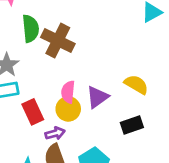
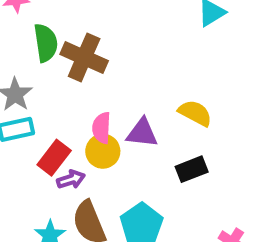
purple triangle: (97, 97) -> (142, 133), turned 45
red rectangle: (33, 112) -> (54, 158), turned 65
purple arrow: (55, 133) -> (71, 179), moved

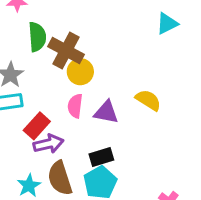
yellow circle: (103, 151) -> (80, 72), moved
black rectangle: (192, 169) -> (101, 157), moved
purple arrow: (71, 179) -> (48, 144), size x1.4

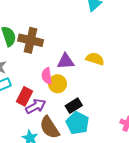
yellow circle: (80, 72) -> (58, 84), moved
purple triangle: (106, 112) -> (66, 61), moved

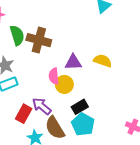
red rectangle: (25, 96) -> (24, 114), moved
purple arrow: (36, 106) -> (42, 106), turned -114

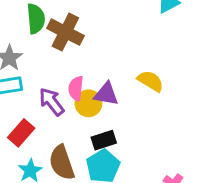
purple triangle: (73, 62) -> (106, 94), moved
purple arrow: (42, 106) -> (52, 102), moved

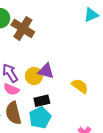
yellow semicircle: (150, 81) -> (80, 86), moved
pink semicircle: (76, 88) -> (11, 89), moved, turned -77

